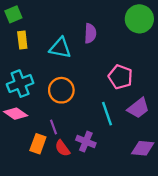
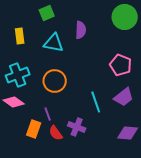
green square: (13, 14) -> (47, 13), moved
pink pentagon: (120, 77) -> (121, 65), moved

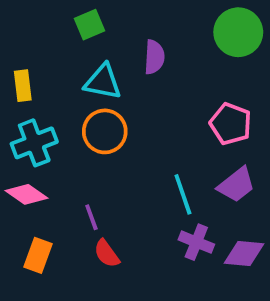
yellow rectangle: (20, 36) -> (23, 86), moved
orange circle: (55, 81) -> (105, 131), moved
purple cross: (77, 127) -> (196, 242), moved
orange rectangle: (34, 129) -> (38, 255), moved

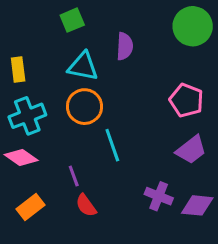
cyan line: (183, 194) -> (112, 145), moved
orange rectangle: (38, 255) -> (30, 207), turned 32

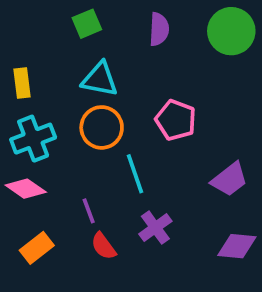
purple semicircle: (125, 46) -> (159, 29), moved
pink pentagon: (186, 100) -> (176, 120), moved
purple cross: (159, 196) -> (155, 228), moved, turned 32

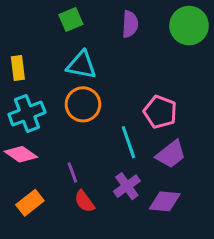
pink pentagon: (176, 120) -> (160, 112), moved
cyan line: (135, 174) -> (128, 142), moved
purple trapezoid: (229, 179) -> (171, 154), moved
purple diamond: (237, 246) -> (165, 201), moved

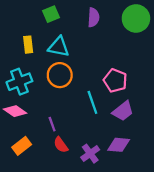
yellow rectangle: (18, 68) -> (28, 45), moved
purple cross: (127, 186) -> (90, 154), moved

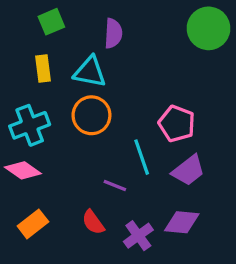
green square: (51, 14) -> (51, 22), moved
purple semicircle: (93, 17) -> (113, 33), moved
purple line: (52, 124) -> (115, 185), moved, turned -48

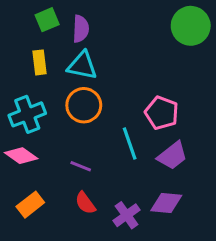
purple semicircle: (113, 33) -> (81, 29), moved
purple line: (115, 185) -> (81, 166), moved

